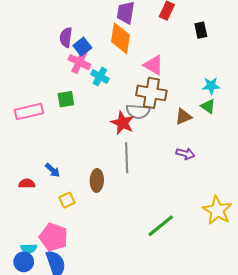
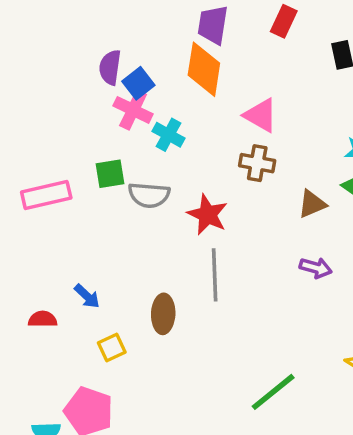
brown cross: (151, 93) -> (257, 163), size x0.7
gray semicircle: (138, 111) -> (149, 195), moved

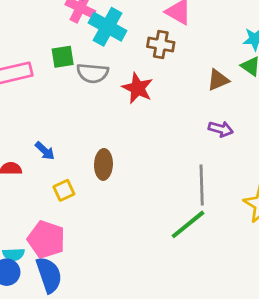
cyan cross: (169, 135) -> (108, 27), size x1.5
brown cross: (257, 163) -> (161, 44), moved
gray line: (215, 275) -> (202, 185), moved

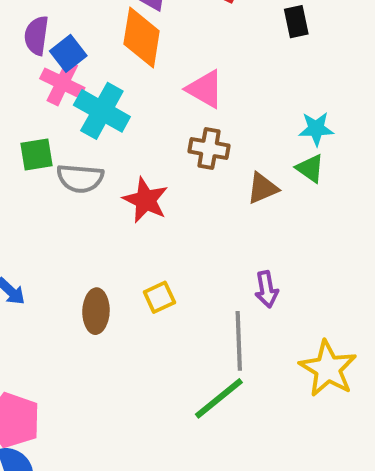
brown cross: (161, 44) -> (209, 149), moved
purple arrow: (221, 129) -> (266, 289), moved, turned 65
yellow square: (64, 190) -> (159, 297), moved

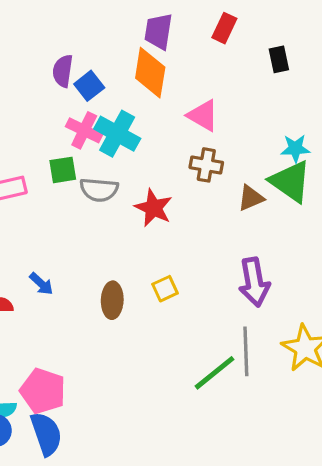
pink cross: (62, 83) -> (84, 130), moved
green triangle: (310, 168) -> (290, 181), size x1.8
purple arrow: (266, 289) -> (254, 282), size x1.6
gray line: (239, 341) -> (246, 351), moved

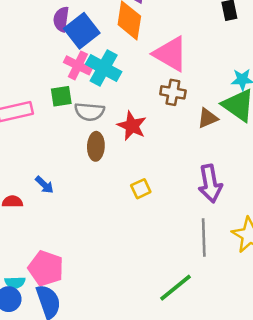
blue square: (89, 86) -> (82, 31), size x1.5
pink triangle: (203, 115) -> (170, 54), size x1.4
brown ellipse: (112, 300) -> (96, 146), moved
green line: (214, 373) -> (176, 288), moved

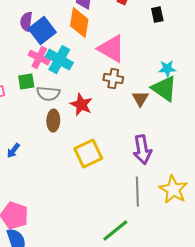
brown triangle: (208, 118) -> (140, 99), turned -36
blue arrow: (45, 185) -> (13, 151), turned 84
yellow square: (141, 189) -> (88, 154), size x1.8

